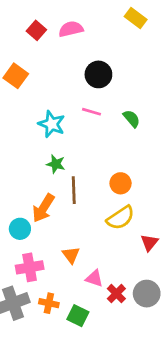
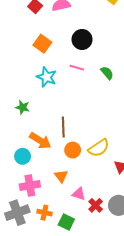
orange square: (16, 76) -> (42, 44), moved
green star: (56, 164) -> (23, 107), moved
orange circle: (121, 183) -> (73, 150), moved
orange arrow: (43, 208) -> (40, 141), turned -90

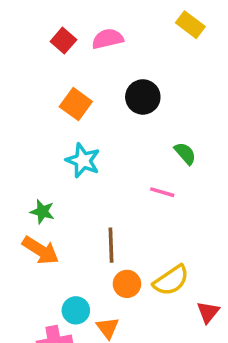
pink line: (77, 68) -> (162, 192), moved
orange arrow: (40, 141) -> (41, 250), moved
cyan circle: (23, 156) -> (76, 310), moved

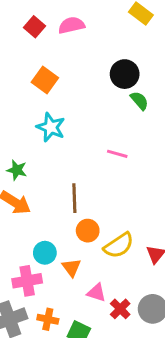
black circle: (143, 97) -> (125, 74), moved
green semicircle: (185, 153) -> (139, 101), moved
yellow semicircle: (171, 280) -> (119, 245), moved

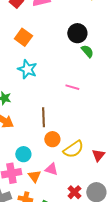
orange triangle: (71, 268) -> (34, 176), moved
pink triangle: (97, 293) -> (51, 169), moved

